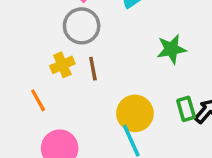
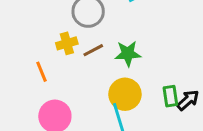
green star: (171, 49) -> (128, 54), moved
brown line: (93, 69) -> (93, 50), turned 65

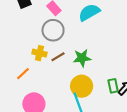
yellow cross: (67, 43) -> (39, 53), turned 32
orange line: (42, 72) -> (23, 74), turned 72

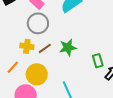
yellow circle: (82, 86) -> (37, 74), moved
green rectangle: (113, 86) -> (98, 61), moved

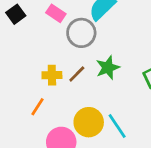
gray circle: (38, 23) -> (81, 33), moved
yellow circle: (37, 74) -> (89, 122), moved

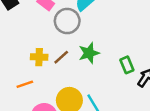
orange line: (37, 107) -> (25, 84), turned 35

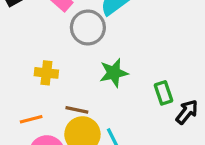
brown line: (61, 57) -> (77, 110), moved, turned 49
orange line: (25, 84) -> (31, 119), moved

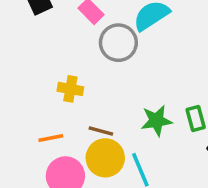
green star: (114, 73) -> (156, 121), moved

